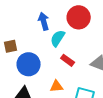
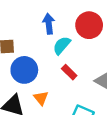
orange triangle: (56, 86) -> (41, 98), moved, turned 48

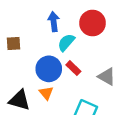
blue circle: (24, 70) -> (49, 69), moved

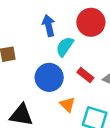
red rectangle: (73, 68) -> (85, 75), moved
orange triangle: (46, 93) -> (67, 105), moved

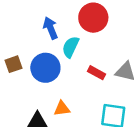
blue circle: (49, 77) -> (45, 68), moved
orange triangle: (67, 105) -> (62, 109), moved, turned -42

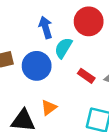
orange triangle: (62, 109) -> (49, 108), turned -35

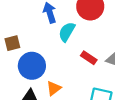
blue circle: (37, 66) -> (32, 66), moved

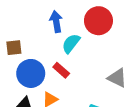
red rectangle: (89, 58) -> (61, 70), moved

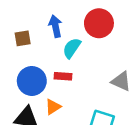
brown square: (14, 48) -> (23, 38), moved
red rectangle: (61, 70) -> (63, 76), turned -35

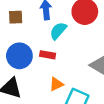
orange triangle: (53, 107) -> (56, 84), moved

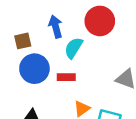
blue circle: (19, 56) -> (34, 69), moved

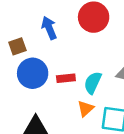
cyan semicircle: (73, 48) -> (93, 83), moved

